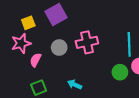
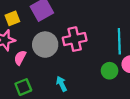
gray circle: (59, 47) -> (45, 45), size x1.5
cyan arrow: (75, 85) -> (62, 84), turned 40

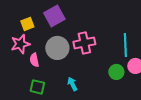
pink semicircle: (20, 58) -> (34, 60), turned -40
green square: (23, 87) -> (37, 87), turned 35

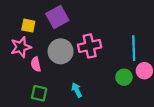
yellow square: (27, 24) -> (28, 26), turned 32

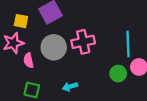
cyan arrow: (77, 90) -> (70, 87), turned -80

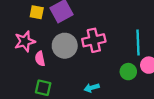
yellow square: (21, 21) -> (37, 12), moved
cyan arrow: (70, 87) -> (92, 88), moved

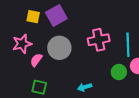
pink cross: (94, 40) -> (99, 40), moved
pink semicircle: (40, 59) -> (36, 60), turned 48

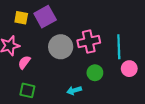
gray circle: (59, 48) -> (61, 47), moved
green circle: (119, 72) -> (95, 73), moved

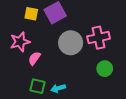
cyan arrow: (74, 90) -> (58, 88), moved

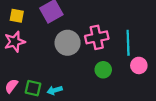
yellow square: (31, 14) -> (17, 16), moved
pink semicircle: (34, 58) -> (11, 86), moved

